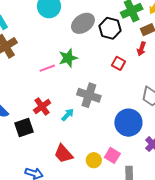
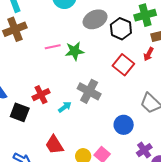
red square: (118, 63) -> (123, 65), size x1.5
pink line: (47, 68) -> (53, 47), moved
blue circle: (128, 123) -> (124, 125), size x0.7
black square: (24, 127) -> (20, 112), turned 30

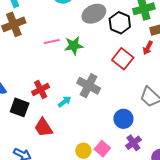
red trapezoid: (54, 145) -> (43, 128), moved
purple cross: (144, 150) -> (133, 143), moved

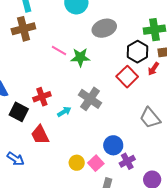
black hexagon: (120, 23) -> (137, 52), moved
pink line: (52, 42) -> (59, 51), turned 35
blue circle: (123, 119) -> (113, 145), moved

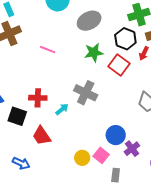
green star: (80, 57) -> (94, 53), moved
red cross: (42, 97) -> (38, 98), turned 30

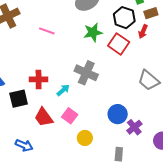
black square: (17, 116) -> (19, 99), turned -30
pink square: (101, 155) -> (70, 116), moved

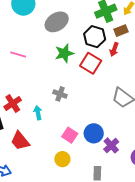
gray cross: (86, 73) -> (60, 94), size x0.6
red cross: (39, 79) -> (13, 103), turned -30
cyan arrow: (63, 90) -> (38, 113), turned -56
pink square: (70, 116) -> (70, 135), moved

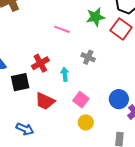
pink line: (18, 55) -> (62, 29), moved
pink square: (70, 135) -> (81, 100), moved
red trapezoid: (20, 141) -> (45, 101), turned -30

